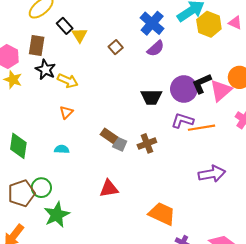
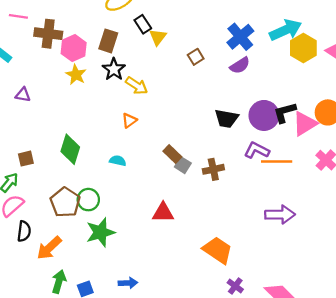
brown pentagon: (21, 193) -> (65, 202), turned -30

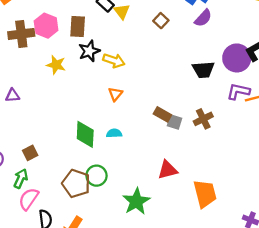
pink hexagon: (74, 48) -> (46, 26), moved
black star: (114, 69) -> (89, 51), turned 30
green diamond: (70, 149) -> (85, 134), moved
green star: (100, 232) -> (136, 201), moved
orange trapezoid: (218, 250) -> (205, 194), moved, turned 56

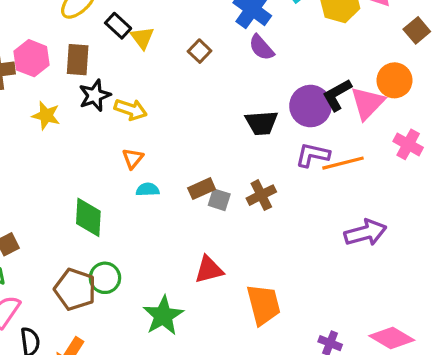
purple semicircle: (203, 18) -> (261, 48), turned 96
brown rectangle: (162, 114) -> (202, 189), turned -54
cyan semicircle: (114, 133) -> (148, 190), moved

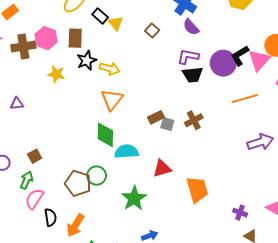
purple L-shape: (313, 155) -> (188, 57), moved
orange triangle: (133, 158) -> (112, 100), size x1.6
cyan semicircle: (148, 190) -> (126, 152), moved, size x1.6
green diamond: (88, 217) -> (105, 135), moved

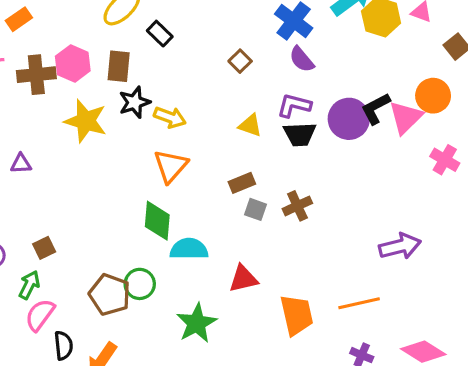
yellow triangle: (116, 23) -> (250, 125), moved, turned -35
yellow star: (56, 74) -> (86, 121), size x1.5
orange line: (245, 99) -> (359, 303), moved
brown rectangle: (156, 117) -> (242, 183), moved

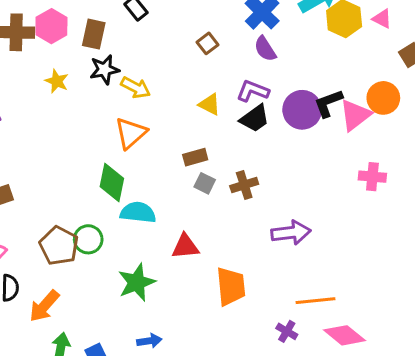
yellow star: (86, 121) -> (57, 81), size x0.6
black trapezoid: (300, 134) -> (255, 118), turned -40
pink cross: (445, 160) -> (372, 177), moved, turned -32
purple arrow: (400, 246) -> (291, 233), moved
orange line: (359, 303) -> (315, 301), moved

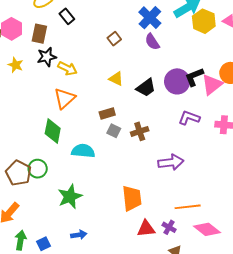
purple L-shape: (253, 91) -> (189, 118), moved
cyan semicircle: (138, 212) -> (83, 151), moved
red triangle: (185, 246) -> (146, 229), moved

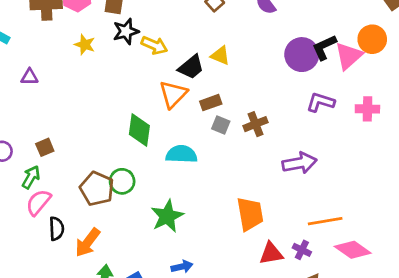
black trapezoid: (146, 88) -> (191, 67), moved
orange triangle: (65, 98) -> (173, 94), moved

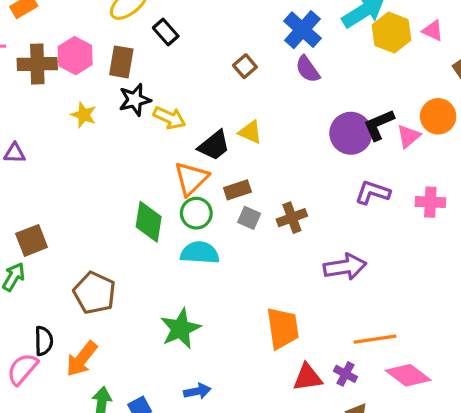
pink triangle: (349, 56) -> (409, 136), size x0.7
brown square: (45, 147) -> (32, 240), size x1.4
green circle: (122, 181) -> (196, 213), moved
pink semicircle: (38, 202) -> (22, 369), moved

